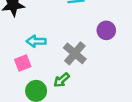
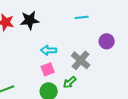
pink square: (23, 63) -> (48, 69), moved

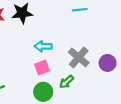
purple circle: (107, 41) -> (108, 63), moved

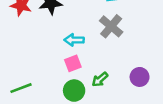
gray cross: (79, 57) -> (111, 26), moved
purple circle: (108, 63) -> (140, 77), moved

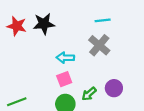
purple circle: (140, 77) -> (114, 88), moved

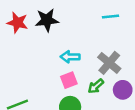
gray cross: (99, 45) -> (109, 63), moved
green arrow: (89, 94) -> (96, 86), moved

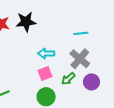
cyan line: (110, 16) -> (81, 33), moved

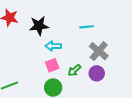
black star: (26, 22) -> (39, 26), moved
gray cross: (80, 59) -> (99, 51), moved

